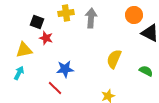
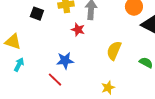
red star: (46, 38) -> (78, 30), moved
yellow triangle: (24, 50) -> (13, 42), moved, turned 30

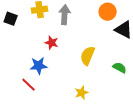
red star: (78, 30) -> (52, 43), moved

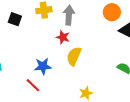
red star: (52, 43) -> (63, 37), moved
yellow semicircle: (88, 56) -> (74, 56), moved

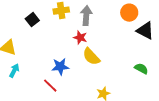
black square: (15, 19) -> (32, 20), turned 32
yellow semicircle: (74, 56) -> (91, 57), turned -66

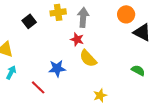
red line: (50, 86) -> (38, 87), moved

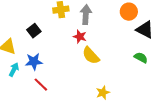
black square: (29, 21) -> (34, 31), moved
blue star: (57, 68) -> (34, 62), moved
green semicircle: (138, 70) -> (141, 58), moved

